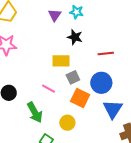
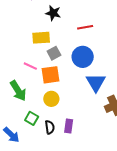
orange square: (80, 98) -> (50, 75), moved, turned -30

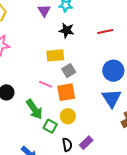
red line: (85, 27) -> (105, 31), moved
blue circle: (83, 57) -> (113, 71), moved
green square: (32, 118) -> (50, 126), moved
purple rectangle: (69, 126) -> (86, 143), turned 40

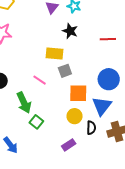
orange square: (66, 92) -> (78, 93), moved
yellow circle: (68, 116) -> (75, 116), moved
black semicircle: (67, 145) -> (91, 128), moved

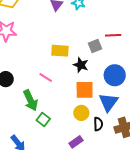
black star: (70, 31) -> (81, 65), moved
gray square: (65, 71) -> (95, 46), moved

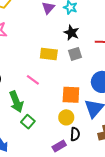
gray square: (95, 46) -> (75, 54), moved
black star: (81, 65) -> (71, 33), moved
black semicircle: (98, 124) -> (75, 134), moved

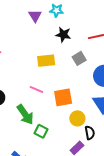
gray square: (75, 54) -> (79, 58), moved
orange square: (71, 95) -> (63, 97), moved

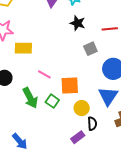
yellow rectangle: (46, 61) -> (23, 48), moved
green square: (41, 131) -> (52, 101), moved

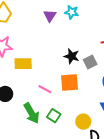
black star: (78, 23) -> (72, 56), moved
orange square: (70, 85) -> (70, 82), moved

